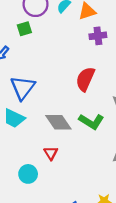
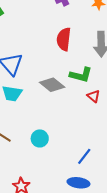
red triangle: (51, 153) -> (94, 96), moved

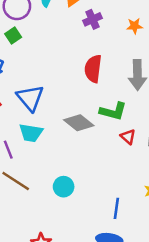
blue line: (84, 156) -> (116, 208), turned -30

